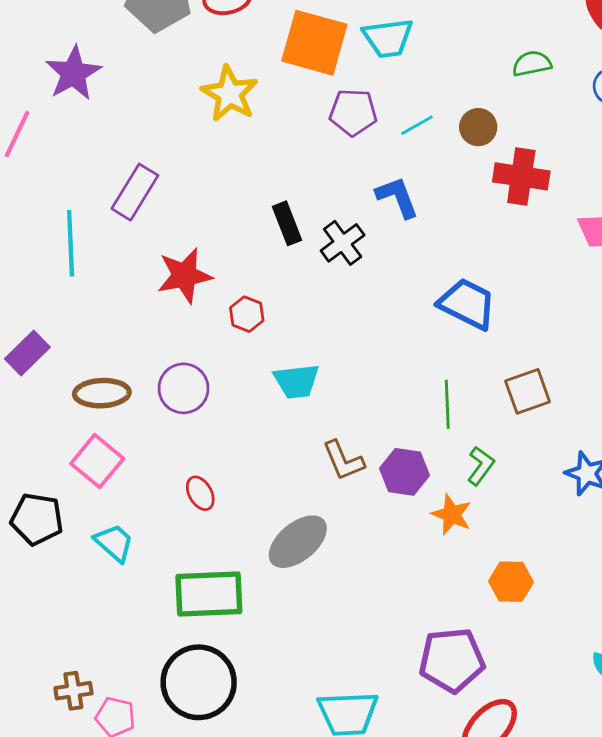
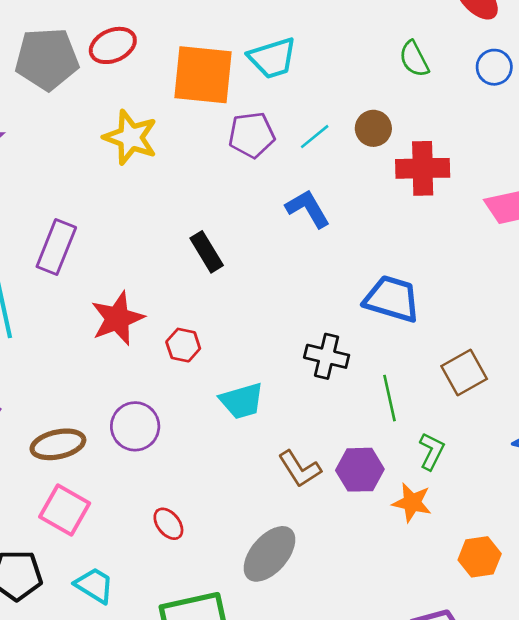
green semicircle: (532, 64) -> (414, 59), turned -96
black cross: (343, 243) -> (327, 356), moved, turned -30

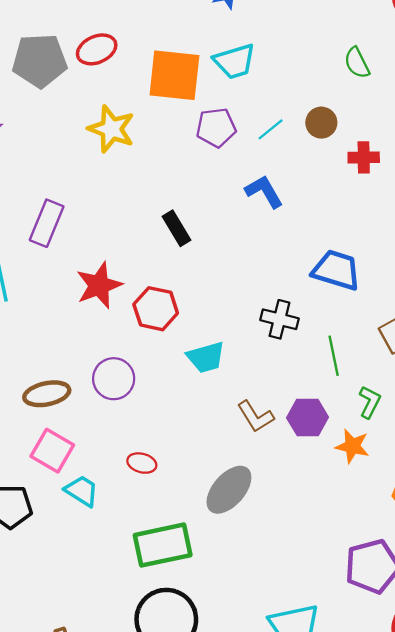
red cross: (423, 168) -> (364, 157), size x0.7
red hexagon: (183, 345) -> (156, 309), size x1.5
red ellipse: (168, 524) -> (142, 463), turned -36
cyan trapezoid: (94, 585) -> (82, 491), moved

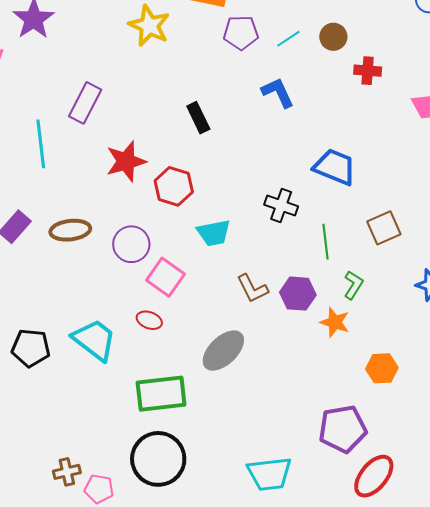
brown ellipse: (47, 394) -> (70, 230), moved
pink square: (52, 451) -> (166, 277), moved
cyan trapezoid: (82, 491) -> (94, 340), size x1.5

